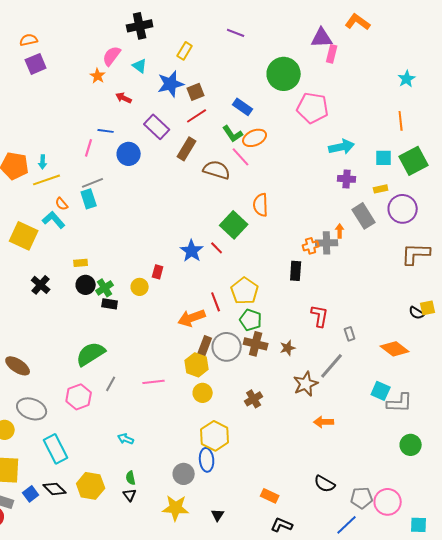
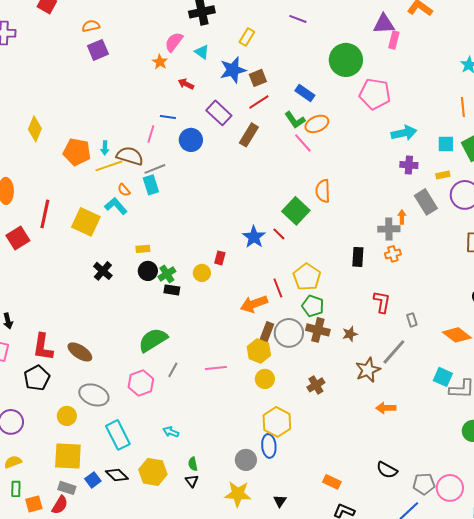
brown semicircle: (217, 170) -> (130, 156), moved
orange cross: (311, 246) -> (393, 254), moved
cyan arrow: (126, 439) -> (171, 432), moved

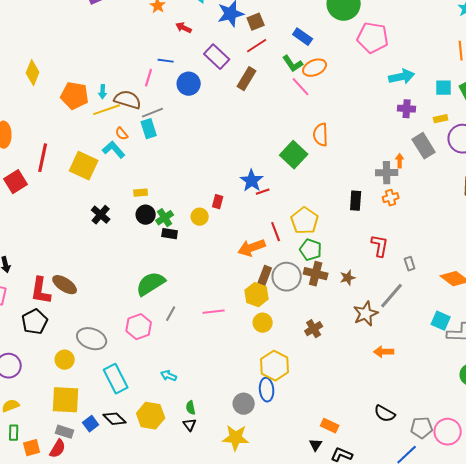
red line: (279, 234) -> (263, 192), moved, turned -64
brown ellipse: (80, 352) -> (65, 285), moved
black triangle: (280, 501) -> (316, 445), moved

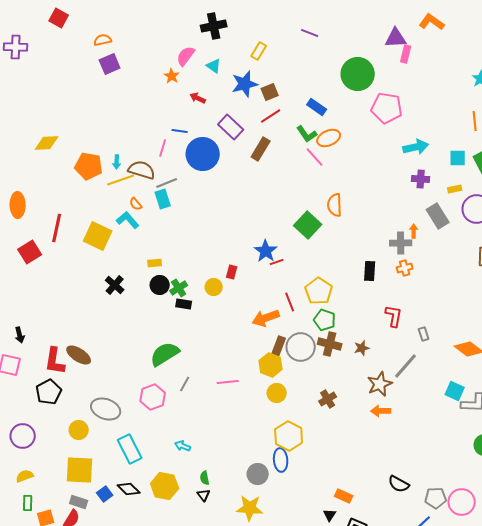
yellow diamond: (33, 73) -> (47, 143), turned 65
blue circle: (189, 84) -> (203, 154), size x1.4
orange arrow: (384, 352) -> (381, 411), moved

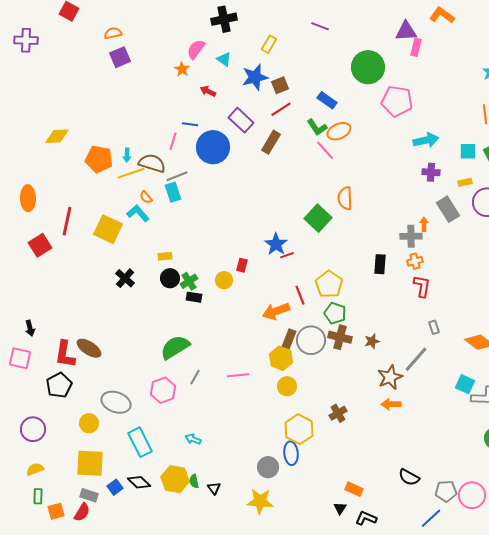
red L-shape: (394, 316) -> (422, 286), moved
brown cross: (328, 399) -> (338, 413), moved
green semicircle: (205, 478) -> (194, 481), moved

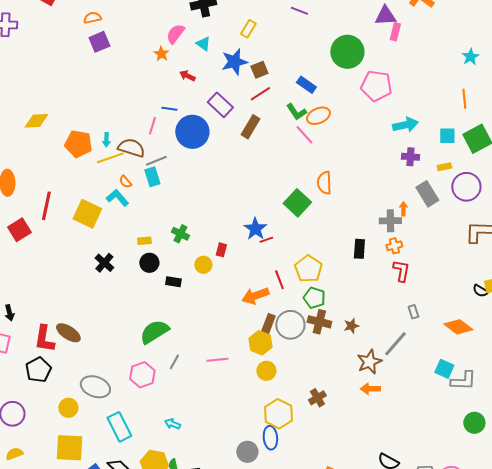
green cross: (189, 281) -> (180, 234), moved, turned -30

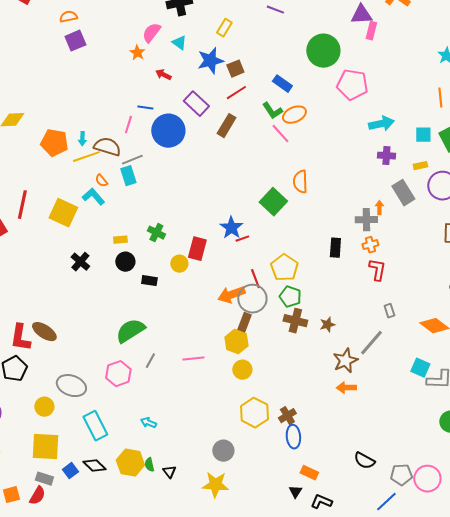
red rectangle: (221, 250) -> (197, 249), size x1.6
gray circle: (290, 325) -> (252, 299), moved
brown cross: (317, 398) -> (287, 416), moved
blue ellipse: (270, 438) -> (293, 437), moved

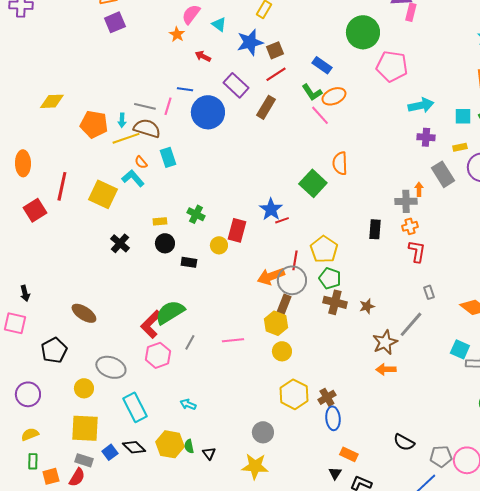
gray line: (132, 160) -> (145, 106), moved, turned 35
red line: (255, 279) -> (295, 260), turned 30
red L-shape: (20, 338) -> (151, 324), moved, turned 36

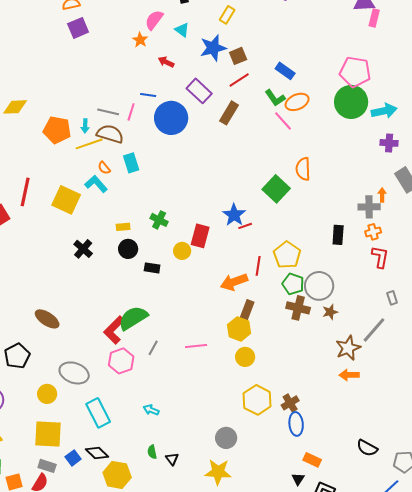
green circle: (363, 32) -> (351, 102), moved
gray circle: (292, 280) -> (319, 286), moved
yellow hexagon: (170, 444) -> (117, 475), moved

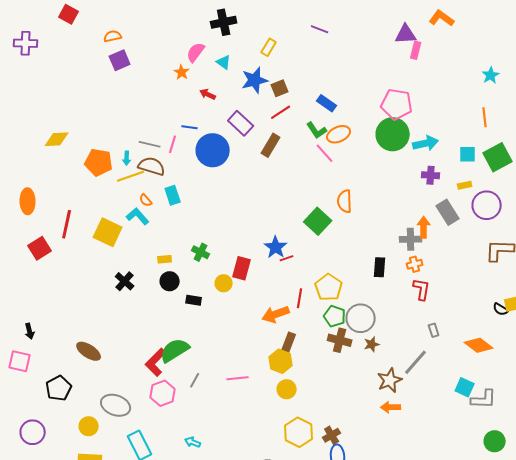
orange arrow: (382, 195) -> (424, 227), size x1.5

